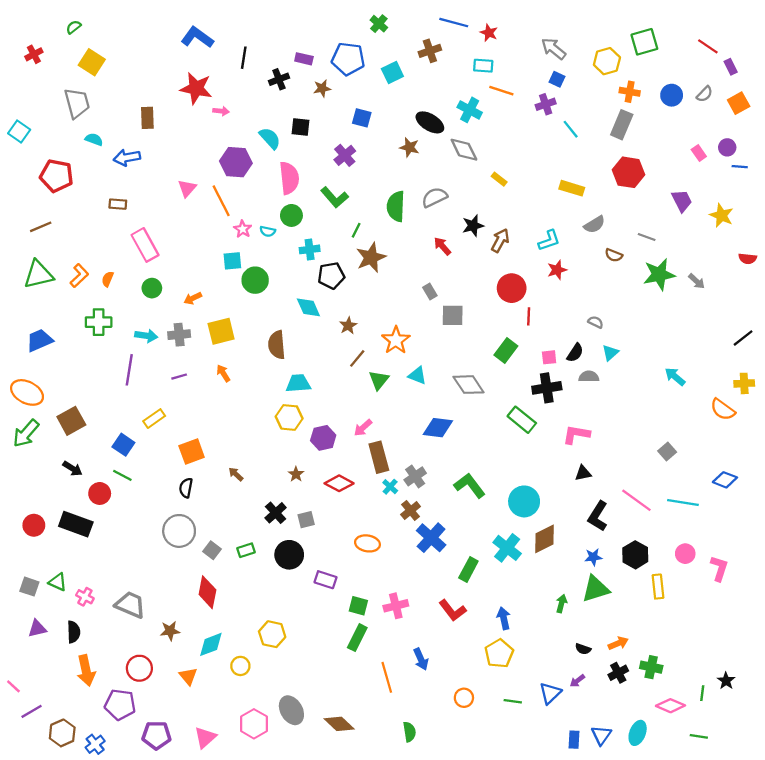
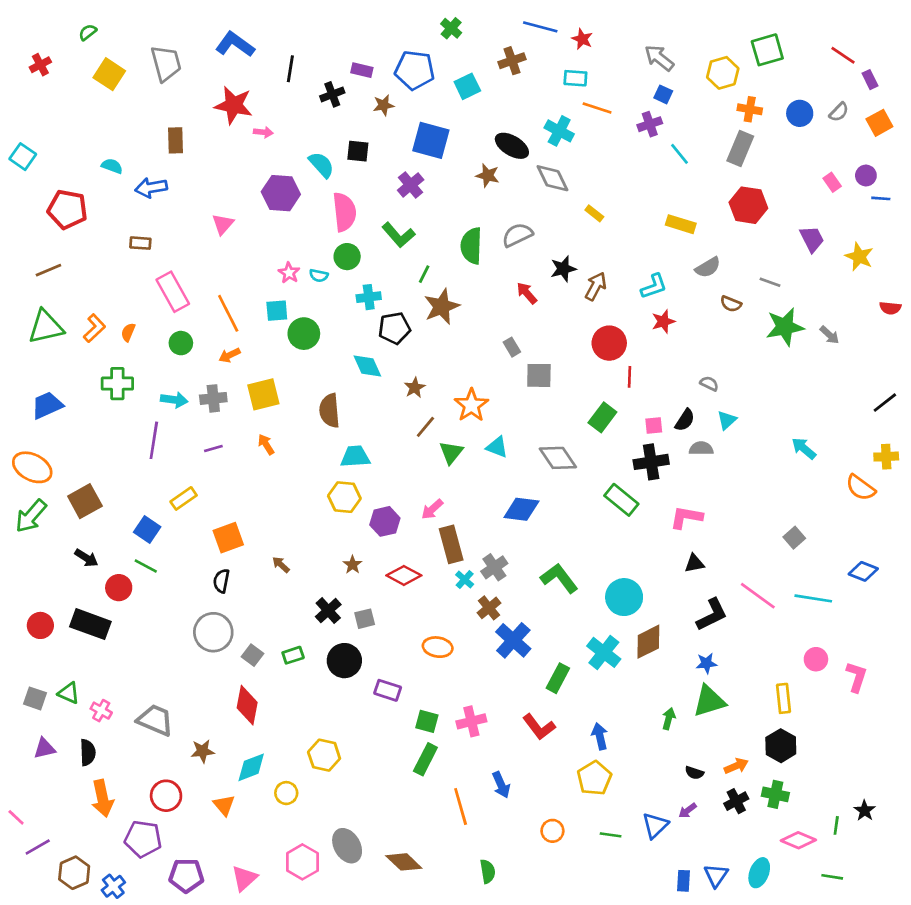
gray trapezoid: (77, 103) -> (166, 63), moved
blue square: (362, 118) -> (431, 140), size x1.6
orange line: (221, 201) -> (228, 313), moved
black L-shape: (598, 516) -> (712, 615), turned -148
black hexagon: (635, 555) -> (781, 746), moved

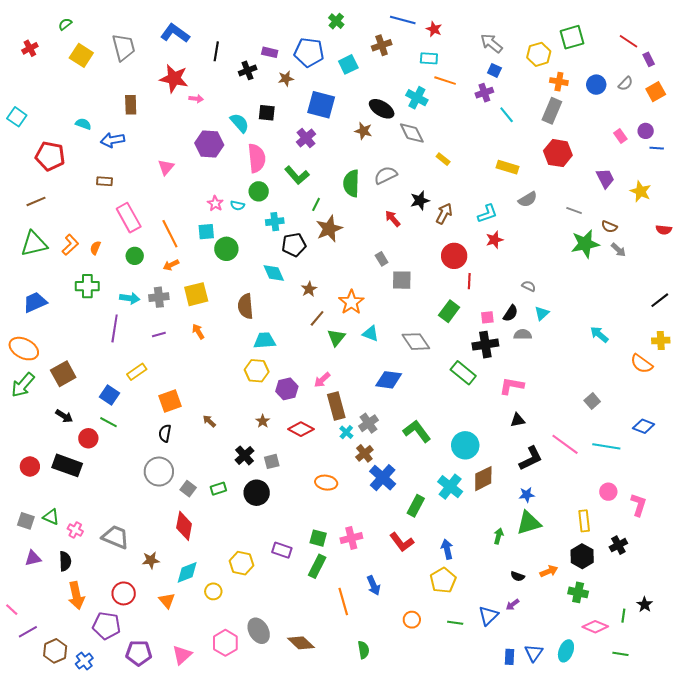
brown semicircle: (731, 304) -> (609, 227), moved
purple rectangle: (388, 690) -> (282, 550), moved
black cross: (736, 801) -> (618, 545), moved

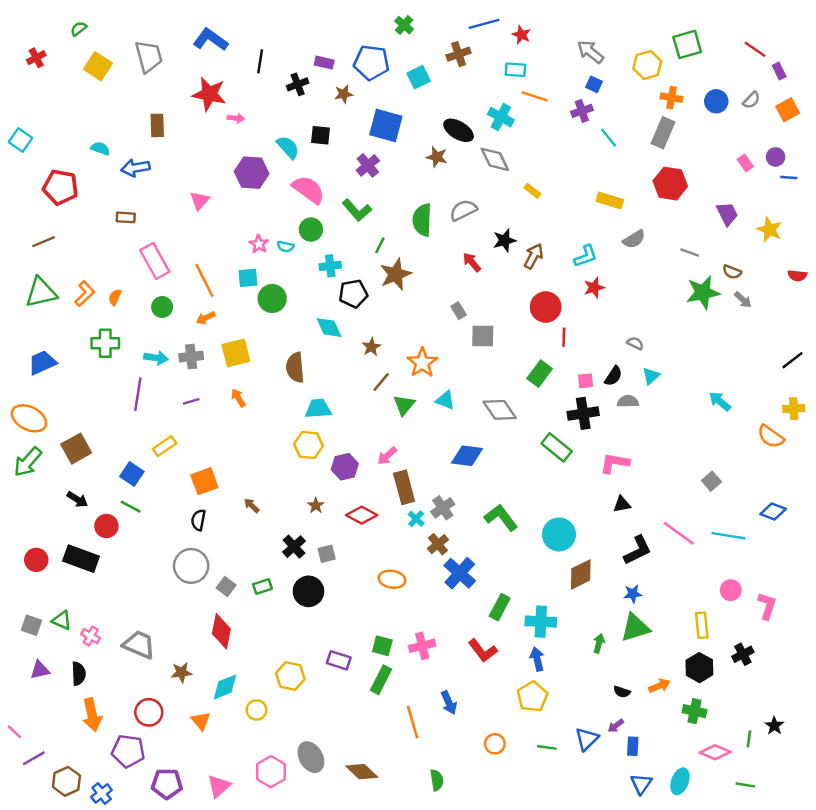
blue line: (403, 20) -> (484, 24), turned -30
pink semicircle: (257, 158) -> (308, 190), turned -48
cyan cross: (450, 487) -> (541, 622), moved, turned -35
blue rectangle: (510, 657) -> (633, 746), moved

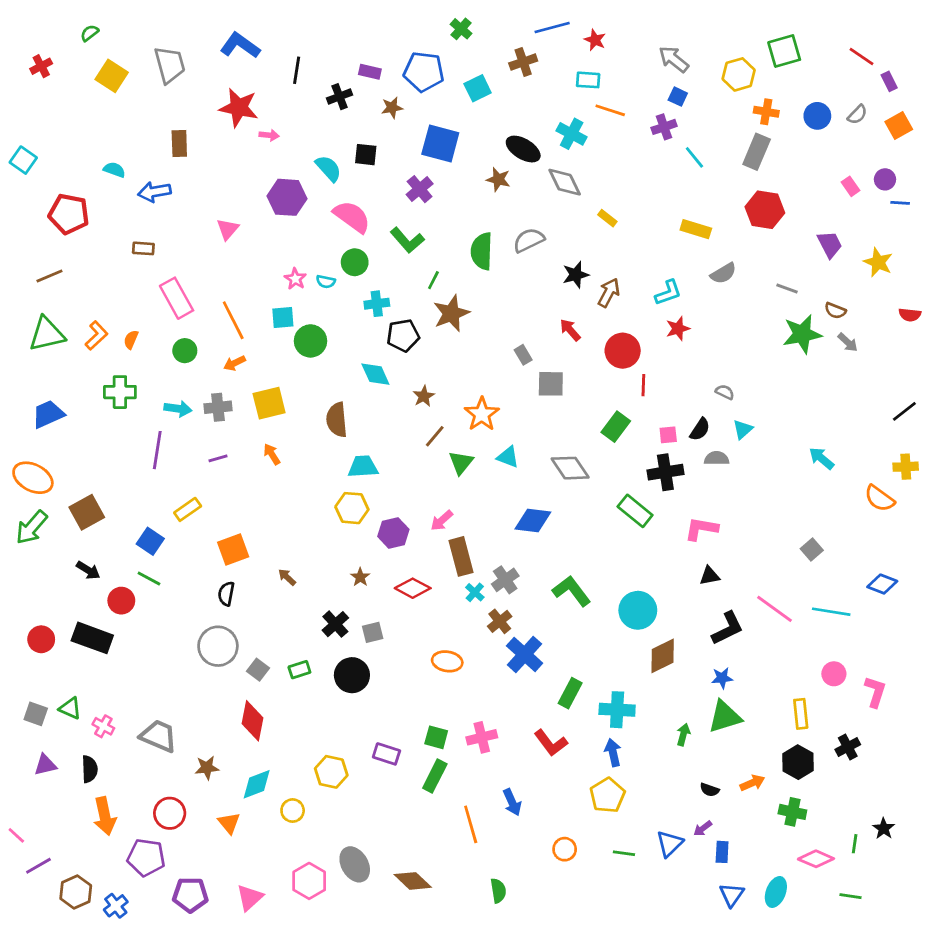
red arrow: (472, 262) -> (570, 330), moved

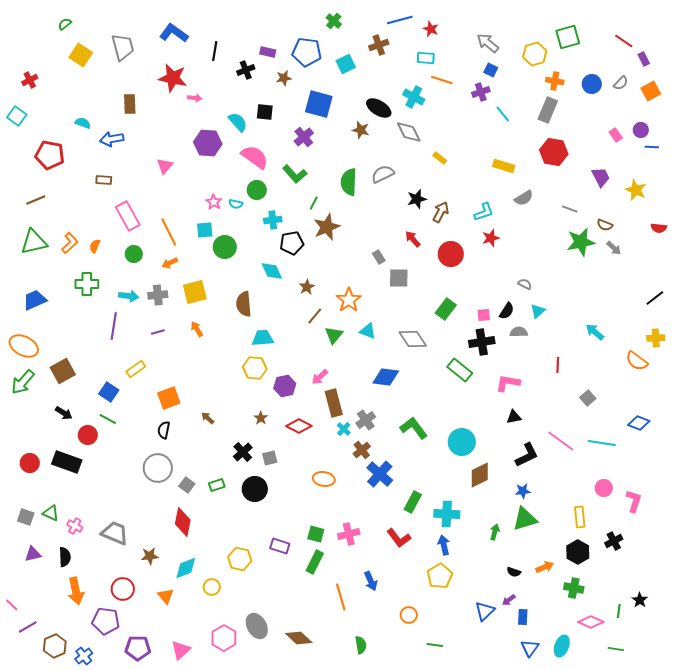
red cross: (41, 66) -> (30, 80), moved
red line: (643, 385) -> (558, 365), moved
green line: (624, 853) -> (435, 645), moved

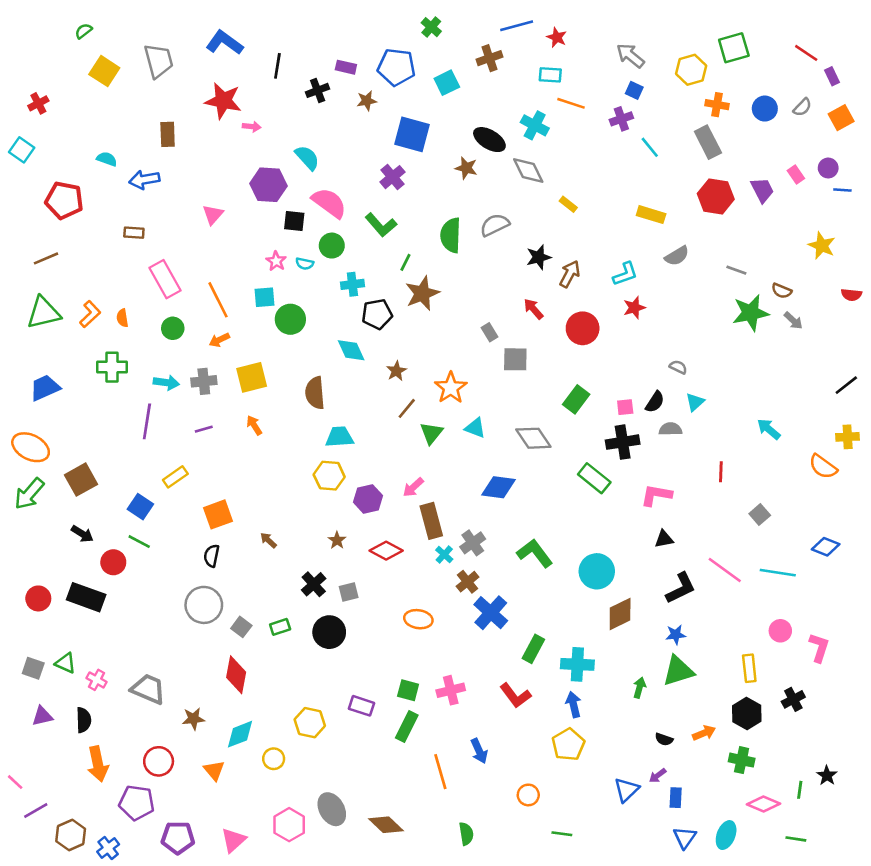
gray rectangle: (548, 110) -> (708, 142), turned -50
black square: (265, 112) -> (294, 221), moved
purple trapezoid: (601, 177) -> (762, 190), moved
orange semicircle: (95, 246) -> (122, 318), turned -32

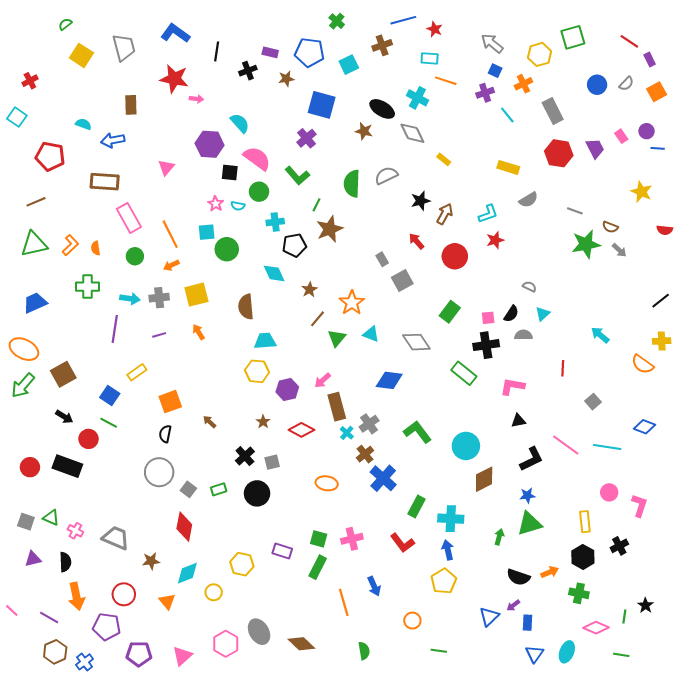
orange cross: (717, 105) -> (523, 84), moved, turned -36
brown rectangle: (134, 233) -> (105, 182), size x1.8
gray square: (515, 359) -> (402, 280), turned -30
black semicircle: (664, 739) -> (518, 577), size x1.6
purple line: (36, 810) -> (49, 618), moved, turned 60

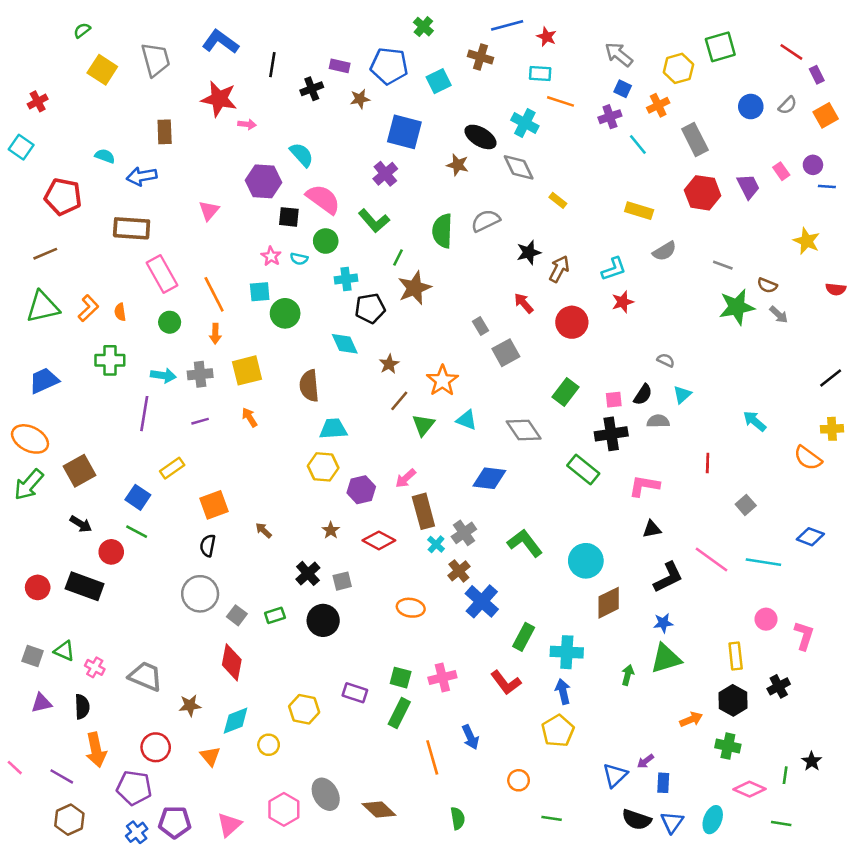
brown cross: (382, 45) -> (480, 57), turned 36
orange arrow: (171, 265) -> (215, 334), turned -63
black semicircle: (518, 577) -> (637, 820), moved
blue cross: (84, 662) -> (137, 832), moved

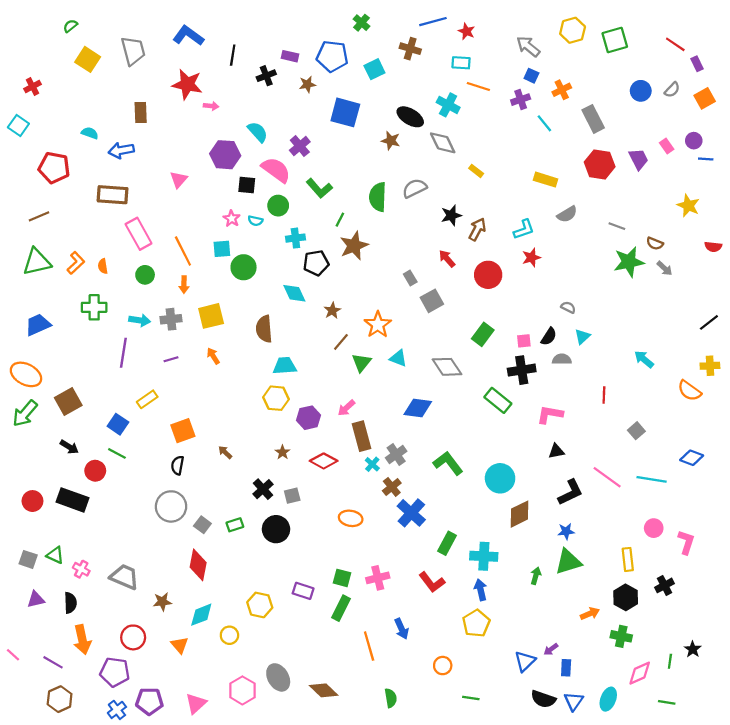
yellow hexagon: (678, 68) -> (573, 30), moved
purple cross: (385, 174) -> (300, 146), moved
pink diamond: (749, 789) -> (640, 673), turned -48

